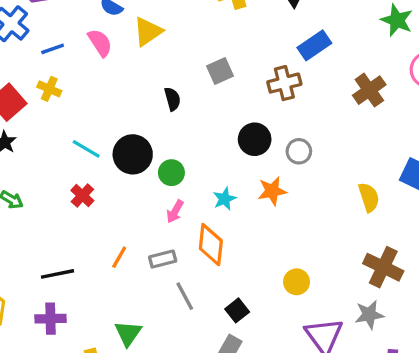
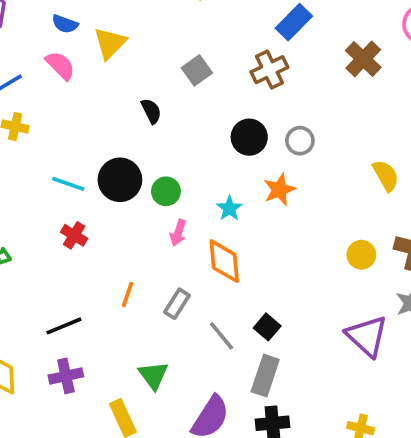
gray rectangle: (163, 259) -> (177, 304), moved, turned -32
yellow circle: (297, 282) -> (361, 255), moved
gray line: (185, 296) -> (222, 336), moved

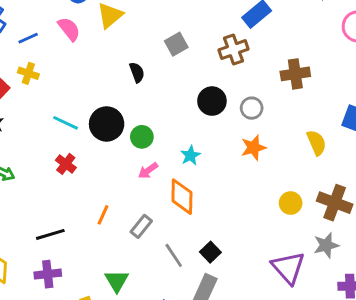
brown cross: (363, 59) -> (295, 74), moved, turned 32
orange star: (279, 190) -> (253, 148), moved
pink arrow: (178, 233) -> (148, 171), turned 30

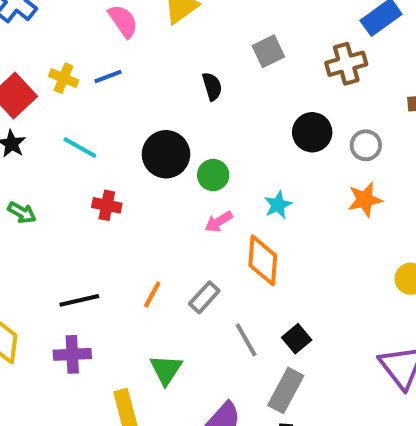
blue line: (28, 38) -> (108, 77), moved
cyan line: (65, 123) -> (80, 147), moved
red cross: (66, 164) -> (107, 205), turned -30
orange line: (103, 215) -> (152, 294), moved

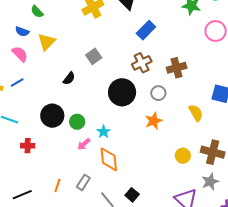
brown cross: (346, 64) -> (142, 63), moved
black semicircle: (212, 86) -> (69, 78), turned 64
black circle: (312, 132) -> (122, 92), size x1.4
gray circle: (366, 145) -> (158, 93), moved
cyan star: (278, 205) -> (104, 132), moved

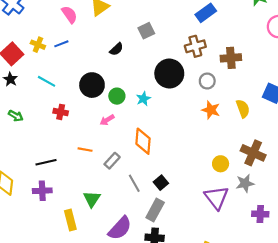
orange star: (154, 121) -> (211, 110), moved, turned 30
cyan star: (104, 132) -> (143, 99), moved
pink arrow: (84, 144) -> (107, 120), moved
yellow circle: (183, 156) -> (221, 164), moved
orange line: (57, 185) -> (85, 150), moved, turned 72

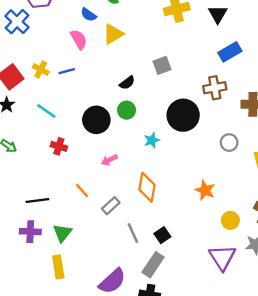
gray circle: (207, 81) -> (229, 143), moved
green circle: (117, 96) -> (127, 110), moved
orange star: (211, 110) -> (205, 190), moved
orange line: (85, 150) -> (82, 191), turned 32
green triangle: (92, 199) -> (62, 233), moved

